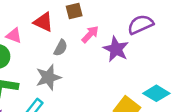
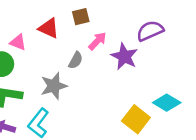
gray semicircle: (61, 48) -> (76, 60), moved

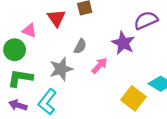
red triangle: (49, 28) -> (56, 18), turned 30
pink arrow: (97, 41) -> (99, 66), moved

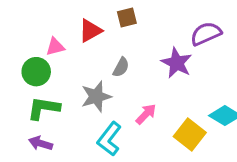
red triangle: (56, 18) -> (90, 31), turned 36
pink triangle: (29, 30) -> (55, 47), turned -35
pink arrow: (99, 66) -> (146, 114), moved
cyan L-shape: (47, 102) -> (109, 139), moved

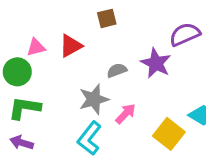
red triangle: (90, 31) -> (71, 46), moved
gray semicircle: (121, 67) -> (117, 70), moved, turned -138
gray star: (96, 97) -> (94, 99), moved

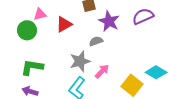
pink triangle: (36, 47) -> (40, 14), moved
purple star: (156, 63) -> (109, 21), moved
green circle: (17, 72) -> (27, 30), moved

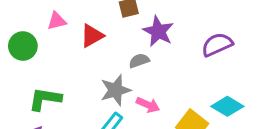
purple semicircle: (143, 16) -> (217, 45), moved
green circle: (27, 30) -> (23, 46), moved
pink arrow: (102, 71) -> (148, 105), turned 70

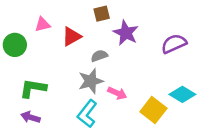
gray semicircle: (139, 61) -> (99, 56), moved

